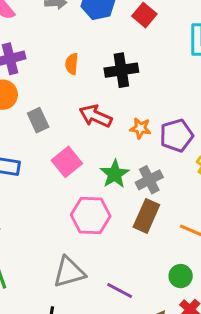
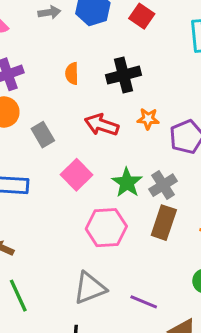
orange star: (140, 128) -> (148, 119), moved

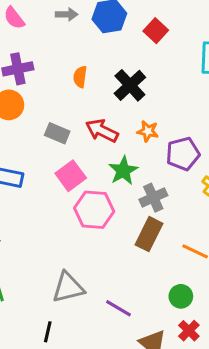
black cross: (124, 75) -> (130, 85), turned -36
gray rectangle: (43, 135) -> (57, 133), moved, turned -45
green star: (127, 183) -> (123, 171), moved
pink hexagon: (106, 228) -> (94, 210), moved

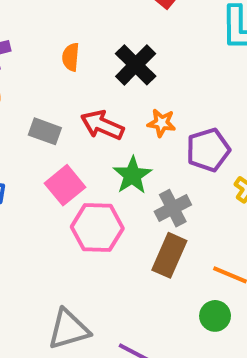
green circle: (181, 296) -> (215, 316), moved

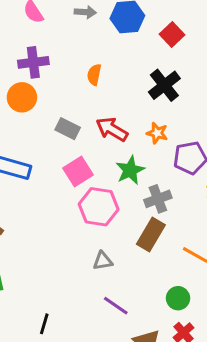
black cross: (136, 65) -> (164, 85), moved
green circle: (215, 316) -> (178, 298), moved
gray triangle: (69, 329) -> (103, 261), moved, size x0.6

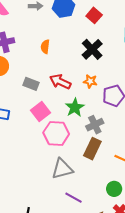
gray triangle: (103, 261) -> (62, 169), size x1.6

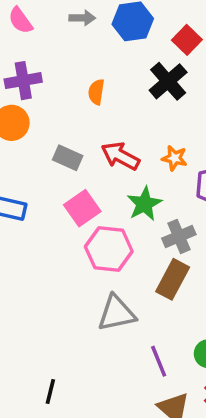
black cross: (92, 49) -> (168, 81), moved
purple line: (74, 198) -> (159, 361), moved, turned 36

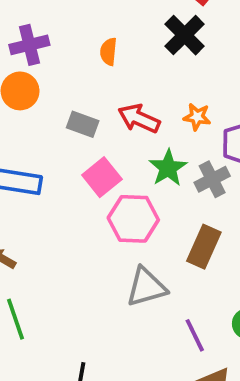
gray cross: (179, 236) -> (212, 179), moved

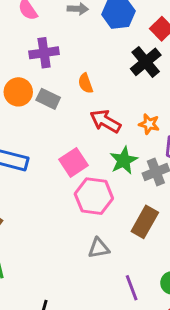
purple cross: (29, 45) -> (44, 53), moved
orange semicircle: (108, 52) -> (86, 83), moved, turned -30
gray rectangle: (83, 124) -> (48, 99), moved
gray triangle: (146, 287) -> (99, 248), size x0.7

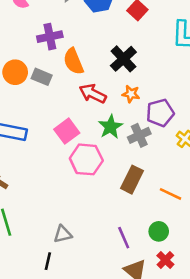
purple cross: (44, 53) -> (50, 37), moved
black cross: (146, 62) -> (123, 59), moved
orange semicircle: (86, 83) -> (73, 61), size x1.5
gray triangle: (99, 248) -> (63, 234), moved

